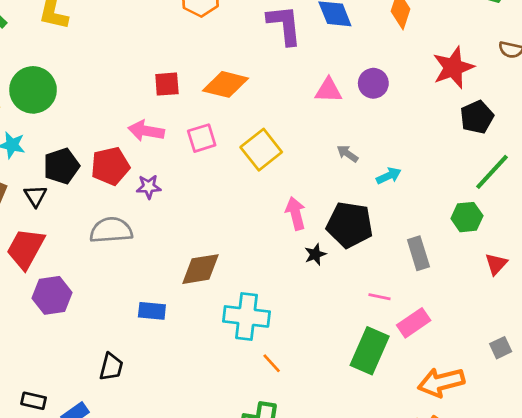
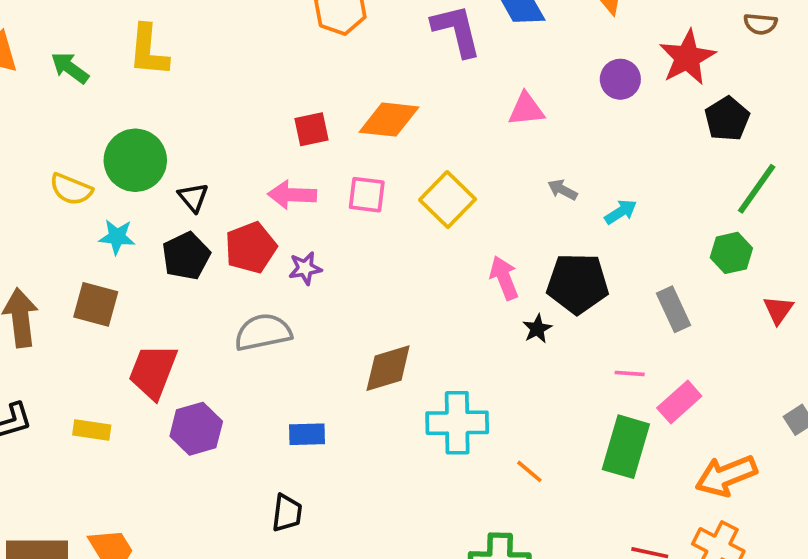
purple circle: (373, 83) -> (620, 79), moved
pink square: (202, 138) -> (367, 195), turned 32
black triangle: (35, 196) -> (193, 197), moved
blue rectangle: (152, 311) -> (307, 434), moved
orange line: (272, 363) -> (529, 471), moved

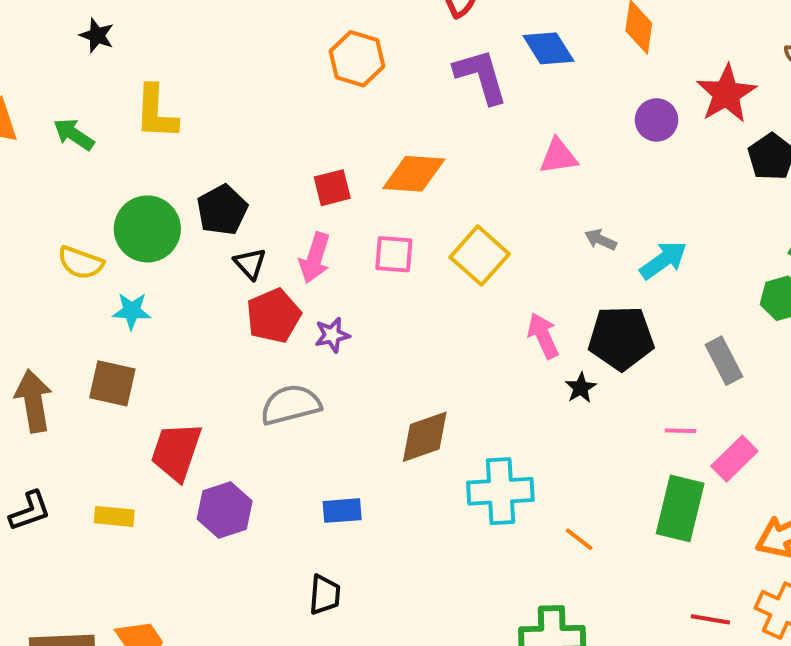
pink arrow: (292, 195) -> (315, 258), turned -72
black triangle: (193, 197) -> (250, 264), moved
cyan arrow: (621, 212) -> (663, 260), size x1.4
black pentagon: (186, 256) -> (222, 210), moved

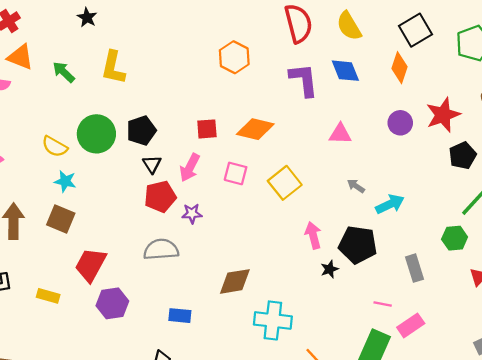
cyan star: (132, 311) -> (65, 181), moved

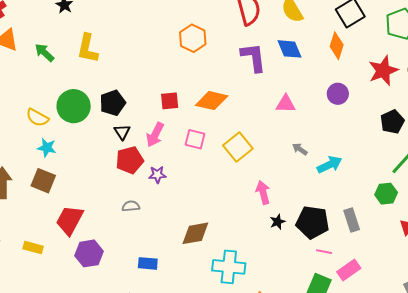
red star: (443, 115) -> (383, 71), moved
black pentagon: (358, 245) -> (313, 222), moved
gray semicircle: (161, 250) -> (131, 206), size x0.6

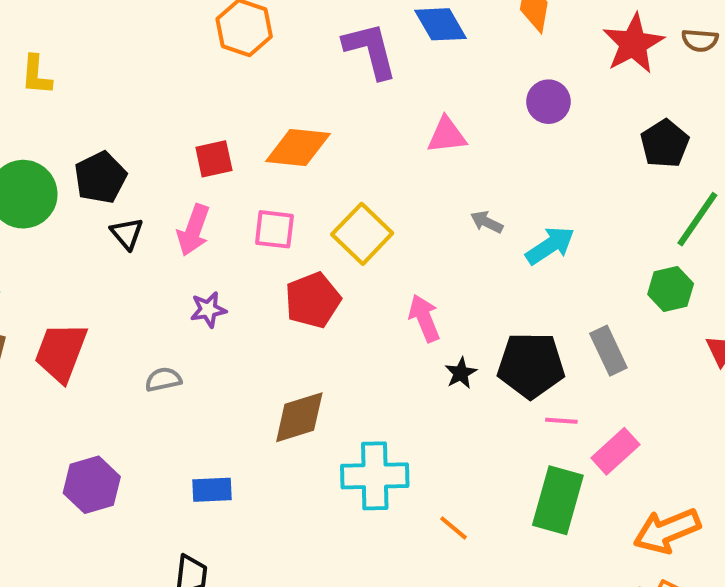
yellow L-shape: (88, 48) -> (36, 75), size x0.7
red pentagon: (130, 160) -> (313, 300), moved
red trapezoid: (70, 220) -> (61, 352), moved

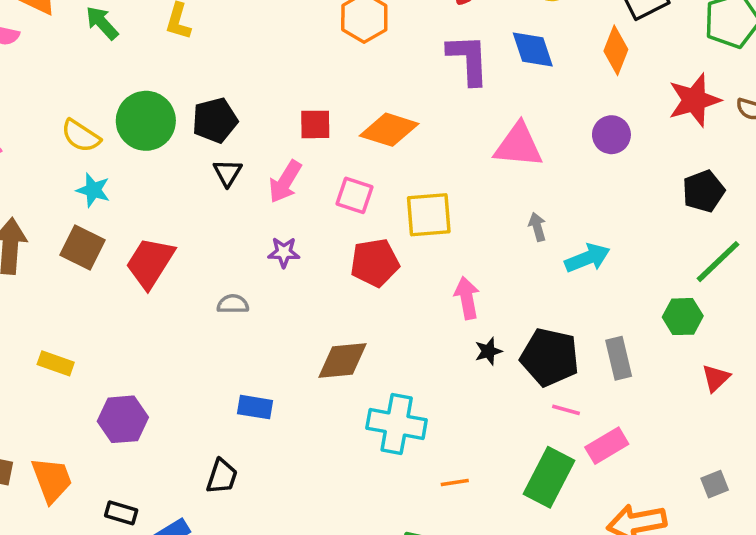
pink triangle: (447, 135) -> (518, 145), size x1.4
gray arrow: (487, 222) -> (537, 227), turned 36
yellow square: (362, 234) -> (429, 215), turned 30
purple hexagon: (92, 485) -> (123, 419), moved
orange line: (454, 528) -> (455, 483), turned -60

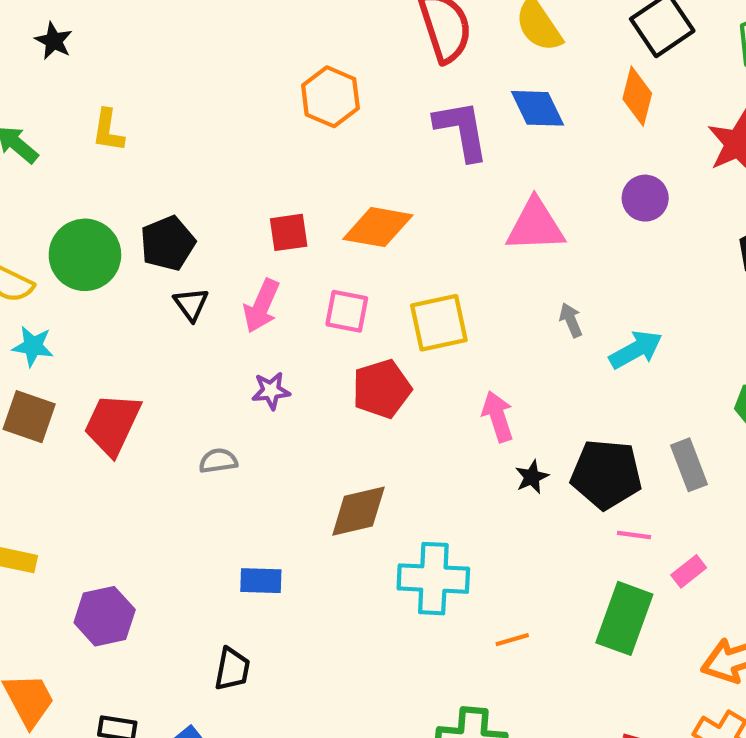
pink rectangle: (607, 446) -> (689, 571), size x0.7

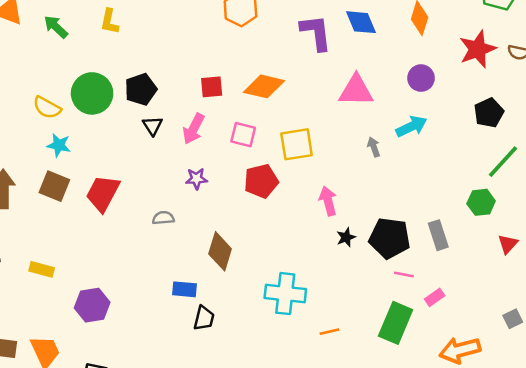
cyan arrow: (636, 350) -> (411, 126), moved
brown diamond: (358, 511) -> (220, 251), moved, turned -63
black trapezoid: (232, 669) -> (204, 318), moved

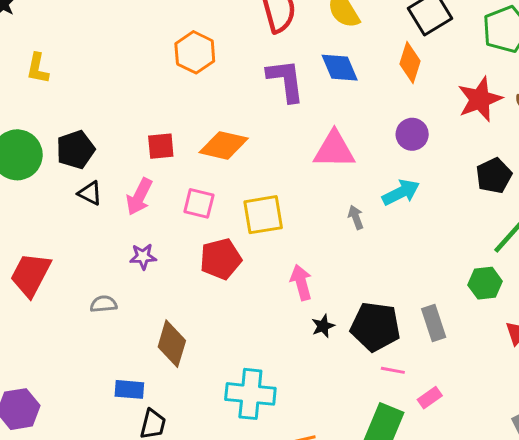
black triangle: (152, 126) -> (90, 193), turned -30

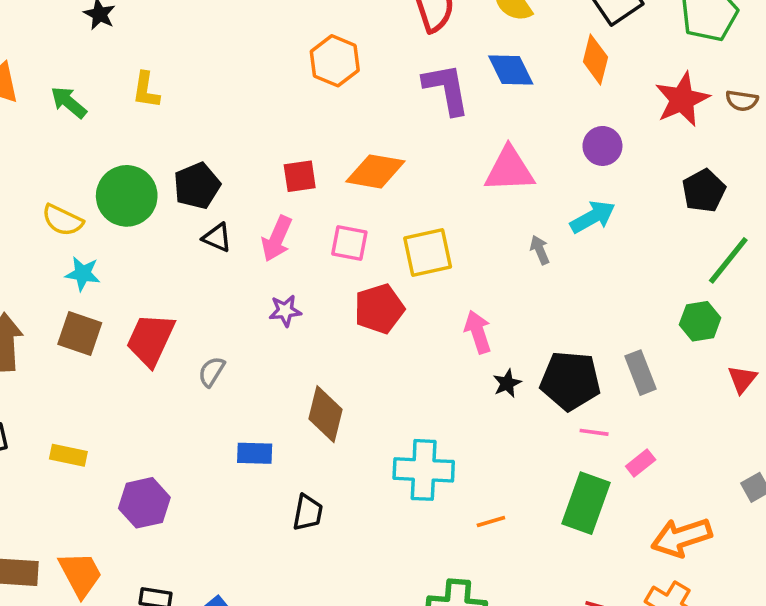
gray semicircle: (104, 304) -> (212, 372), moved, turned -50
blue rectangle: (129, 389) -> (255, 453), moved

